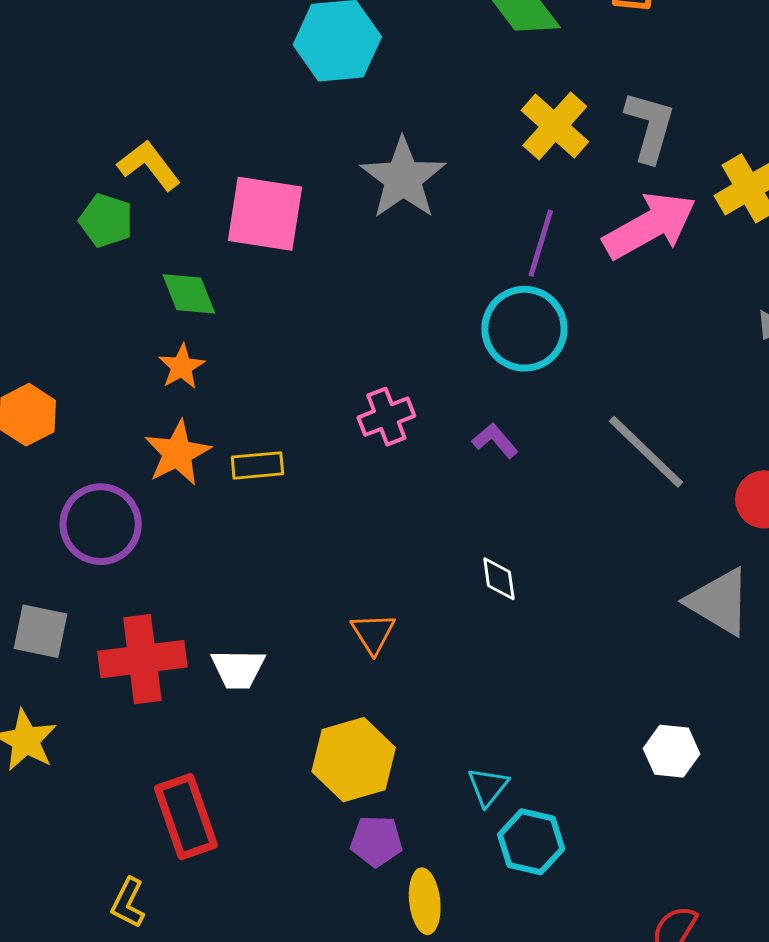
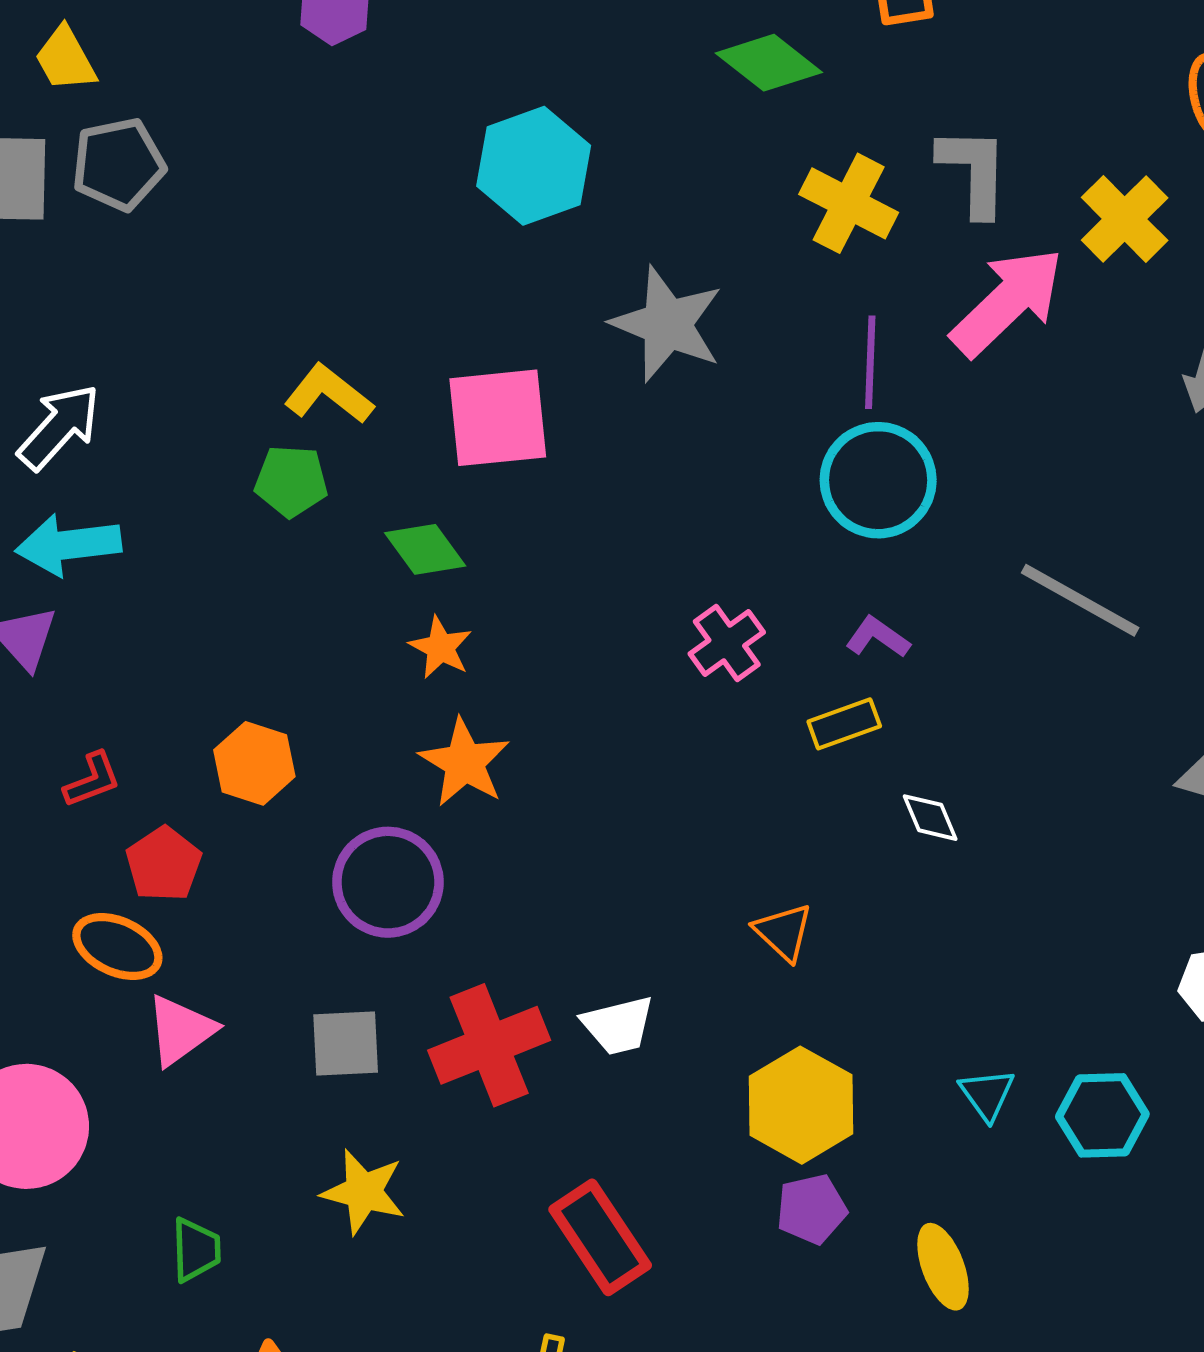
yellow rectangle: (257, 465) -> (844, 724), moved
purple pentagon: (376, 841) -> (812, 1209), moved
cyan hexagon: (531, 842) -> (1102, 1115), moved

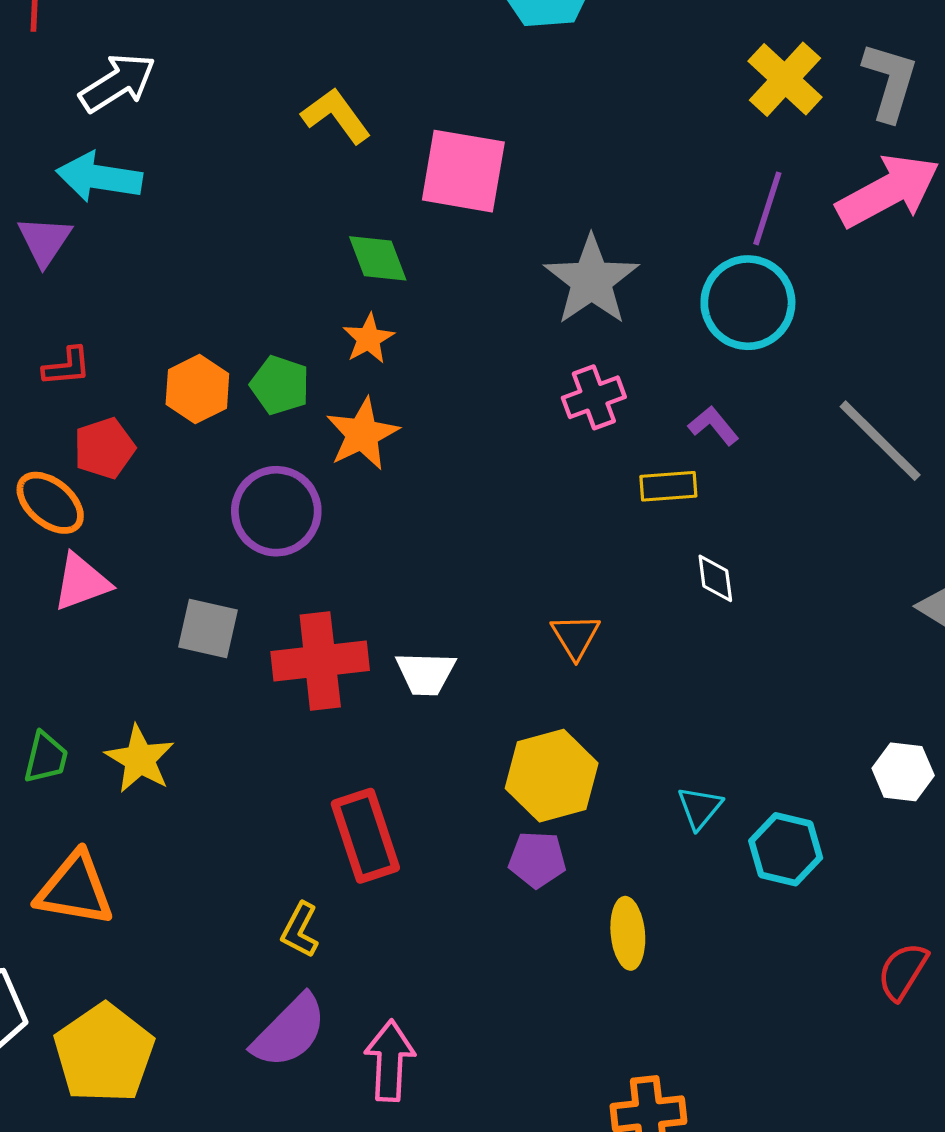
gray star: (667, 324) -> (591, 280), moved
green pentagon: (291, 481) -> (280, 385), moved
yellow star: (363, 1192) -> (140, 759), moved

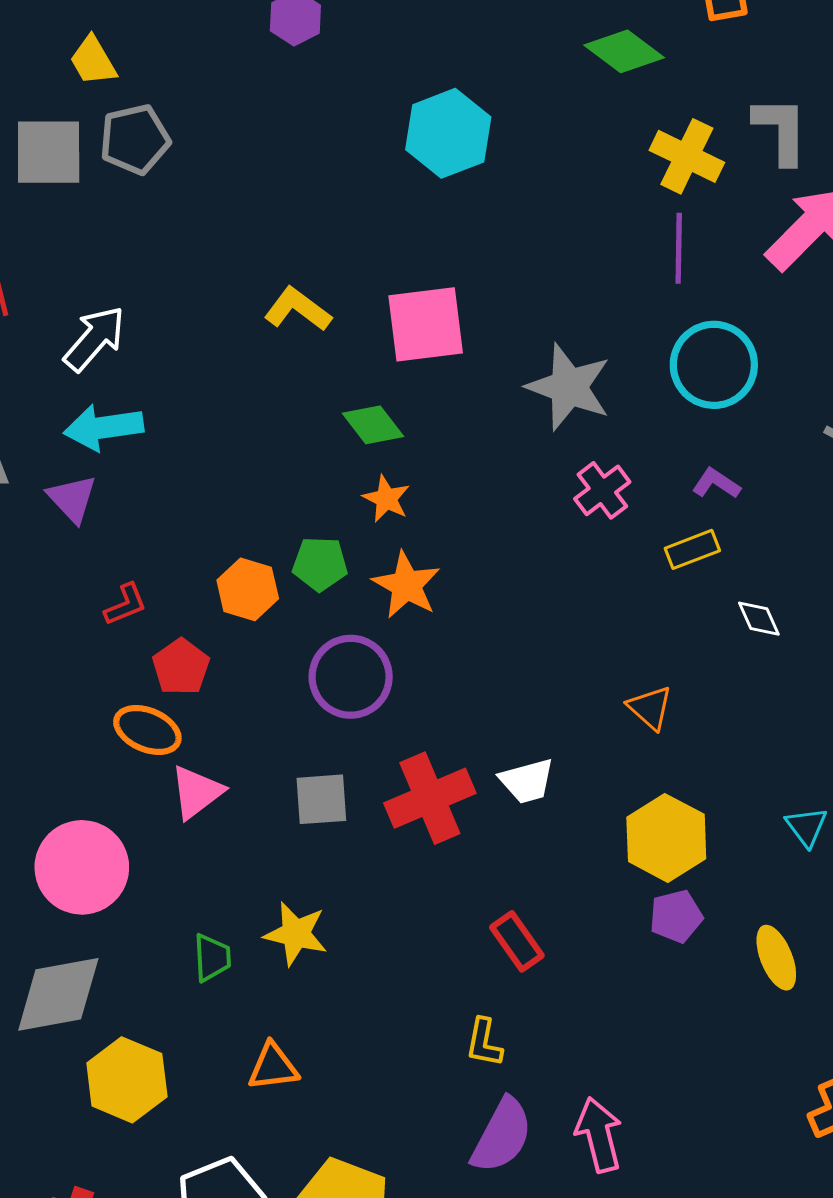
purple line: (767, 208) -> (679, 248), moved
red rectangle: (365, 836) -> (517, 941), size x0.7
orange triangle: (75, 889) -> (273, 1067), size x0.7

